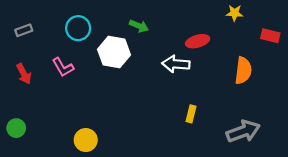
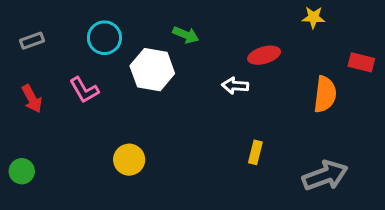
red rectangle: (270, 36) -> (361, 62), moved
white arrow: (176, 64) -> (235, 86), size x0.7
yellow circle: (86, 140) -> (129, 160), moved

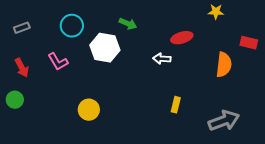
green circle: (22, 171) -> (15, 100), moved

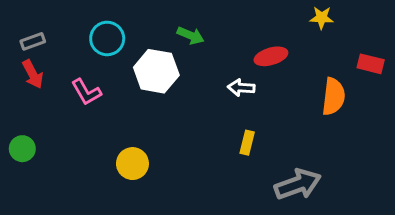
red arrow: (22, 68) -> (33, 74), moved
yellow rectangle: (176, 105) -> (247, 143), moved
gray arrow: (224, 121) -> (298, 184), moved

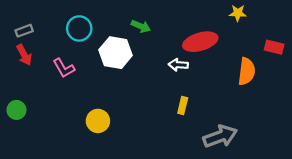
red ellipse: (271, 56) -> (200, 42), size x1.4

